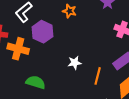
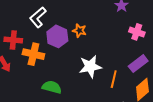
orange star: (69, 11) -> (79, 31), moved
white star: (75, 63) -> (90, 67), size x1.6

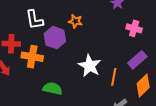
white L-shape: (38, 17) -> (34, 20), turned -55
orange star: (79, 31) -> (75, 21), moved
white star: (90, 67) -> (90, 66), turned -30

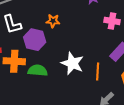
green semicircle: (52, 89) -> (38, 70), moved

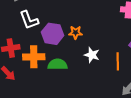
orange star: (53, 21) -> (75, 32), moved
white star: (72, 63) -> (92, 55), size x0.7

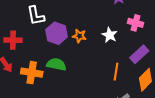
white star: (92, 55) -> (110, 35), moved
orange cross: (34, 57) -> (32, 73), moved

